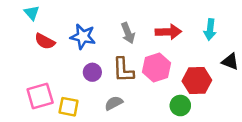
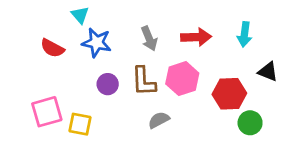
cyan triangle: (32, 13) -> (80, 15), moved
gray semicircle: (114, 103) -> (159, 120), moved
green circle: (180, 106) -> (250, 123), moved

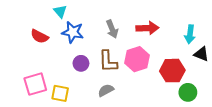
cyan arrow: (245, 34) -> (190, 34), moved
gray semicircle: (159, 120) -> (106, 90), moved

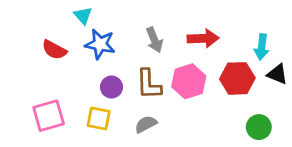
red hexagon: (172, 71) -> (237, 78), moved
yellow square: (60, 93) -> (99, 118), moved

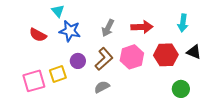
gray arrow: (154, 40) -> (108, 28), turned 48
cyan arrow: (262, 47) -> (183, 23), moved
brown L-shape: (149, 84) -> (104, 59), turned -130
yellow square: (99, 118) -> (58, 74), moved, turned -30

